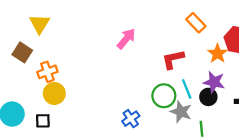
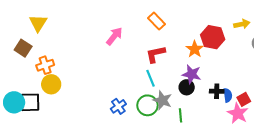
orange rectangle: (196, 23) -> (157, 21), moved
cyan line: (187, 89) -> (150, 78), moved
green circle: (164, 96) -> (147, 105), moved
black square: (43, 121) -> (30, 102), moved, size x1.5

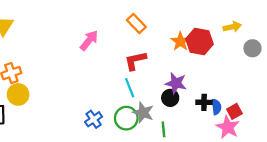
orange star: (195, 49) -> (180, 41), moved

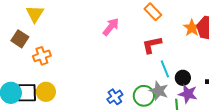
purple star: (176, 83) -> (188, 94), moved
cyan line: (130, 88) -> (165, 69), moved
yellow circle: (18, 94) -> (46, 92), moved

